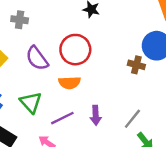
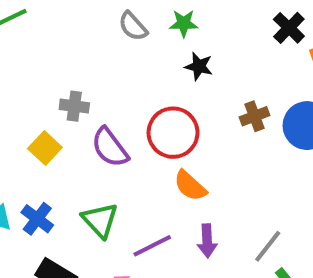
gray cross: (20, 20) -> (74, 106), moved
brown cross: (136, 65) -> (255, 116), moved, turned -35
orange semicircle: (69, 83) -> (190, 186), moved, turned 45

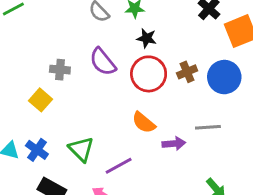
red circle: (173, 133) -> (149, 74), moved
purple semicircle: (110, 147) -> (103, 62), moved
purple arrow: (207, 241) -> (174, 143), moved, turned -90
gray line: (268, 246) -> (208, 127), moved, turned 50

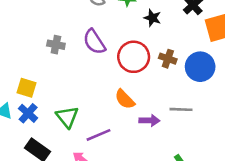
black star: (147, 38) -> (152, 18), moved
brown cross: (187, 72) -> (168, 59), turned 36
yellow square: (40, 100) -> (27, 88), moved, turned -30

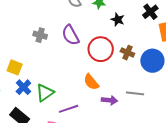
blue cross: (28, 113) -> (23, 87), moved
green triangle: (67, 117) -> (45, 93), turned 30

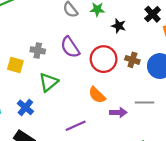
yellow square: (15, 67) -> (15, 65), moved
green triangle: (45, 93) -> (48, 82), moved

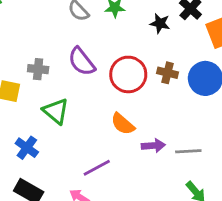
black star: (119, 26) -> (160, 23), moved
green triangle: (48, 82) -> (56, 111), turned -36
gray line: (145, 102) -> (188, 151), moved

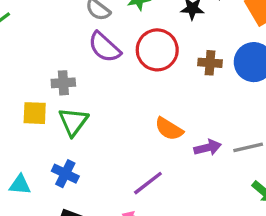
purple semicircle: (82, 62) -> (104, 47), moved
red circle: (128, 74) -> (157, 50), moved
green triangle: (56, 111) -> (73, 122), moved, turned 36

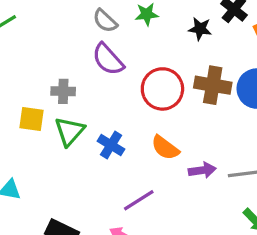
red circle: (157, 50) -> (162, 89), moved
brown cross: (210, 63) -> (213, 85), size x1.5
blue cross: (65, 174) -> (111, 145), moved

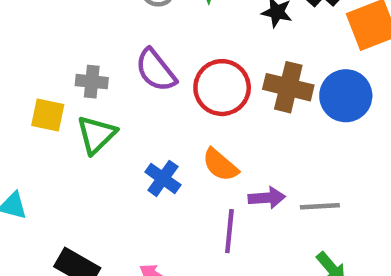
purple semicircle: (108, 59) -> (156, 70), moved
blue cross: (111, 145) -> (163, 178), moved
purple line: (139, 200) -> (229, 231), moved, turned -56

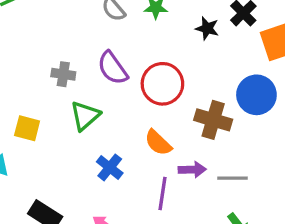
brown cross: (288, 87) -> (213, 120), moved
yellow square: (48, 115) -> (27, 128), moved
green triangle: (96, 135) -> (85, 116), moved
blue cross: (163, 178) -> (110, 167), moved

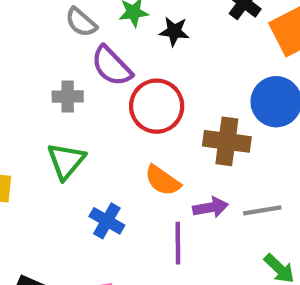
black star: (207, 28) -> (174, 31), moved
purple semicircle: (113, 68) -> (112, 66), moved
gray cross: (63, 74) -> (68, 97), moved

